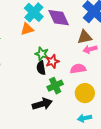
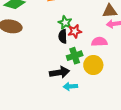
yellow circle: (85, 93) -> (93, 65), moved
cyan arrow: (85, 118) -> (70, 86), moved

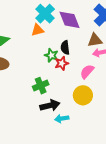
black semicircle: (63, 36) -> (65, 48), moved
pink semicircle: (99, 42) -> (87, 72), turned -42
green cross: (75, 56) -> (41, 86), moved

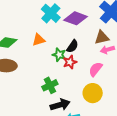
purple diamond: (70, 20) -> (76, 18), turned -45
orange triangle: (38, 30) -> (39, 40), moved
black semicircle: (65, 48) -> (72, 46), turned -136

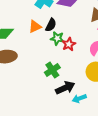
black semicircle: (72, 46) -> (51, 25), moved

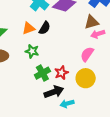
green star: (57, 38) -> (32, 51), moved
red star: (69, 44) -> (61, 73), moved

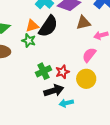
brown triangle: (91, 22) -> (83, 23), moved
black semicircle: (45, 28) -> (48, 26), size x1.6
green star: (32, 51) -> (29, 41), moved

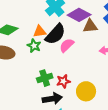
brown triangle: (83, 23) -> (90, 26), moved
pink semicircle: (89, 55) -> (67, 45), moved

